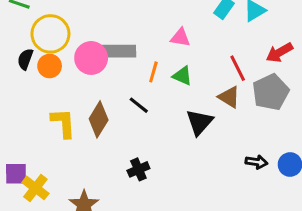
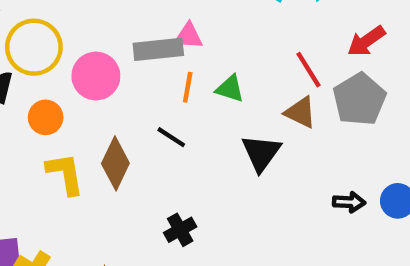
pink triangle: (180, 38) -> (188, 36), moved
gray rectangle: (119, 51) -> (158, 49), moved
orange circle: (50, 66) -> (46, 117), moved

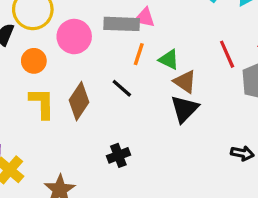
brown triangle: (300, 112) -> (185, 82), moved

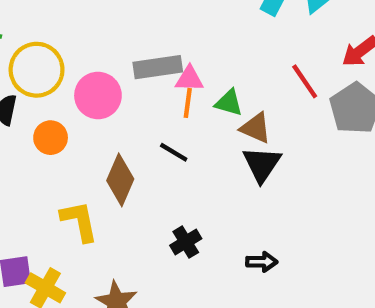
pink triangle: (145, 18) -> (189, 79), moved
yellow L-shape: (42, 103) -> (79, 221), moved
black arrow: (242, 153) -> (262, 262), moved

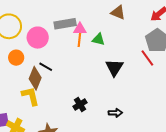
red line: (305, 81) -> (147, 58), moved
brown triangle: (256, 128) -> (118, 13), moved
black line: (174, 152) -> (46, 67), moved
brown diamond: (120, 180) -> (35, 78), moved

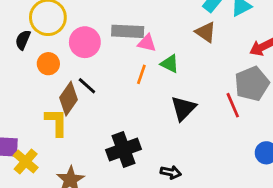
orange line: (79, 40) -> (141, 74), moved
black cross: (80, 104) -> (124, 149), size x1.6

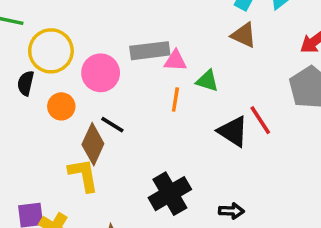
red line: (233, 105) -> (260, 120), moved
black triangle: (183, 108) -> (233, 131), turned -32

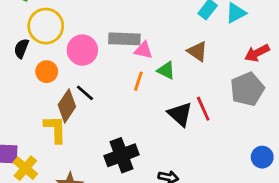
brown triangle: (244, 35) -> (197, 51), moved

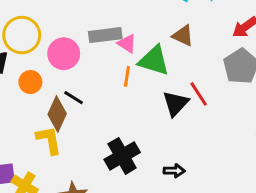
pink triangle: (143, 50) -> (127, 44), turned 30
green triangle: (166, 70) -> (154, 61), size x1.6
black triangle: (180, 114) -> (176, 103), turned 40

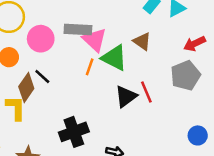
pink triangle: (127, 44) -> (95, 40), size x1.5

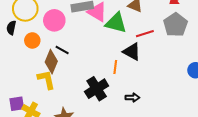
orange line: (90, 67) -> (115, 67), moved
red line: (146, 92) -> (145, 34), moved, turned -72
black triangle: (126, 96) -> (132, 52), turned -42

